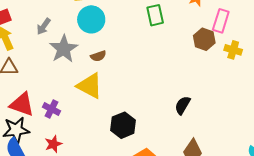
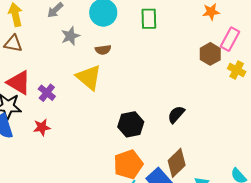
green rectangle: (155, 15) -> (149, 19), moved
gray star: (64, 49) -> (70, 36), size x0.7
black hexagon: (123, 125) -> (131, 124), moved

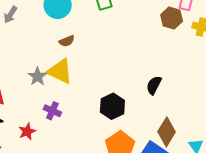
gray star: (70, 36) -> (37, 76), moved
purple cross: (47, 93) -> (52, 111), moved

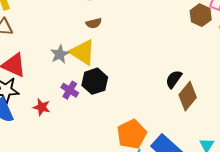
black hexagon: (112, 106) -> (95, 81), moved
red star: (27, 131) -> (42, 107), turned 30
brown diamond: (167, 132) -> (188, 96), moved

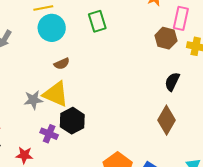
gray star: (60, 54) -> (33, 100), turned 30
black semicircle: (174, 79) -> (172, 82), moved

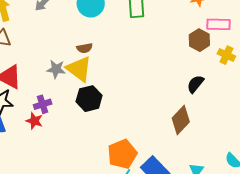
pink rectangle: (181, 18) -> (219, 24), turned 65
brown semicircle: (62, 64) -> (85, 48), moved
purple cross: (49, 134) -> (43, 104), moved, turned 36

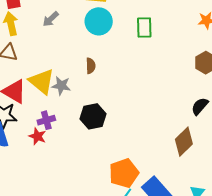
brown semicircle: (85, 48) -> (91, 66), turned -84
yellow triangle: (79, 69) -> (42, 81), moved

